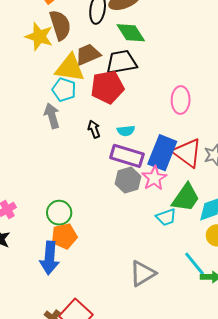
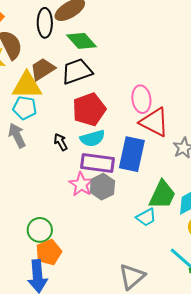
red pentagon: (107, 87) -> (89, 109), moved
cyan semicircle: (126, 131) -> (92, 138), size x1.4
red triangle: (187, 153) -> (154, 122), moved
pink star: (154, 178) -> (81, 184), moved

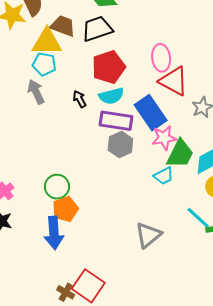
brown trapezoid: (43, 69) -> (63, 26), turned 52
blue rectangle: (132, 154) -> (151, 113), turned -48
pink star: (81, 184) -> (164, 138), moved, turned 30

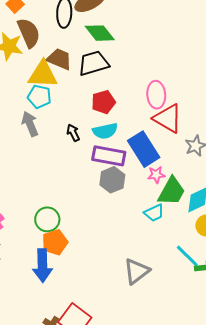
red pentagon: (109, 67) -> (103, 102), size x0.7
pink star: (164, 138) -> (156, 175), size x0.7

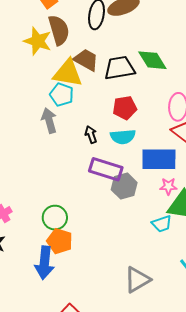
green diamond: (100, 33) -> (152, 60), moved
blue rectangle: (144, 149) -> (159, 159), turned -64
purple rectangle: (109, 156) -> (106, 169), moved
orange pentagon: (55, 242) -> (60, 241), turned 30

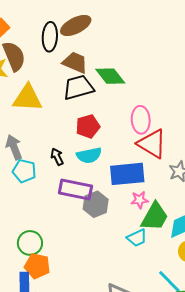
brown trapezoid: (86, 60) -> (75, 62), moved
cyan pentagon: (62, 95) -> (24, 171), moved

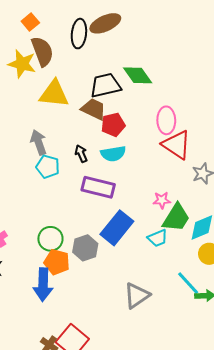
brown trapezoid: (75, 62) -> (94, 109), moved
blue rectangle: (127, 174) -> (117, 228), moved, turned -48
gray hexagon: (96, 204) -> (85, 248), moved

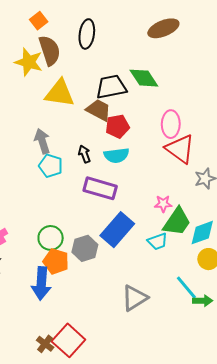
brown ellipse: (105, 23) -> (163, 28), moved

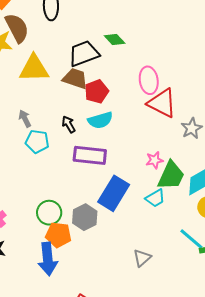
green diamond: (144, 78) -> (115, 39), size x0.7
gray arrow: (42, 141) -> (25, 119), size x0.7
gray triangle: (135, 298) -> (142, 258), size x0.7

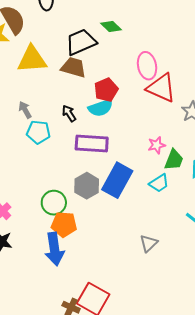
red pentagon: (97, 91) -> (106, 90), moved
green trapezoid: (171, 176) -> (174, 160), size x0.7
gray hexagon: (85, 217) -> (87, 186), moved

